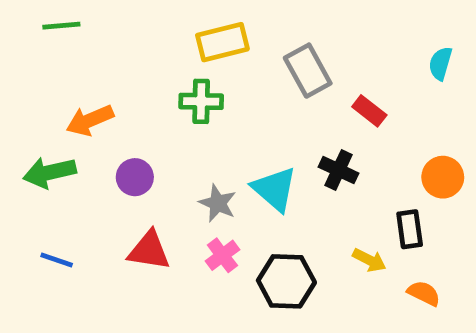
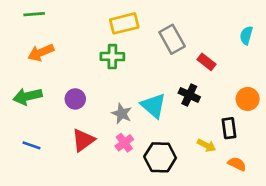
orange arrow: (90, 120) -> (41, 53), moved
red triangle: (149, 251) -> (83, 140), turned -45

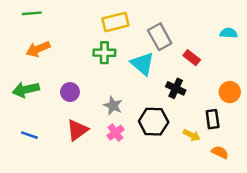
cyan semicircle: (246, 35) -> (229, 33), turned 77
cyan triangle: (153, 106) -> (142, 64), moved
black hexagon: (160, 157) -> (154, 122), moved

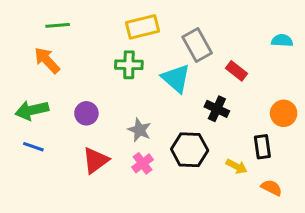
green line: (32, 13) -> (58, 25), moved
orange arrow: (38, 49) -> (47, 60), turned 70
blue line: (29, 135) -> (33, 147), moved

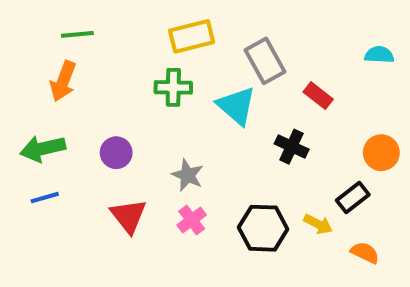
orange arrow: (47, 60) -> (63, 81), turned -116
blue line: (33, 147) -> (45, 198), turned -35
black rectangle: (262, 147) -> (353, 198), turned 60
black hexagon: (190, 150) -> (263, 228), moved
red triangle: (96, 160) -> (128, 216), turned -32

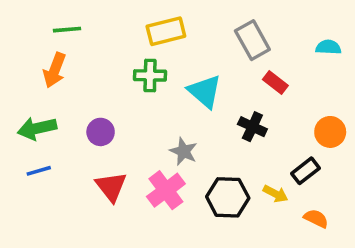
gray rectangle: (265, 61) -> (252, 40), moved
gray star: (188, 175) -> (184, 151), moved
pink cross: (192, 220) -> (166, 190), size x1.5

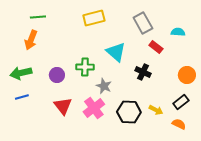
cyan semicircle: (328, 47) -> (178, 32), moved
green cross: (150, 75) -> (85, 67), moved
black rectangle: (305, 171) -> (181, 102), moved

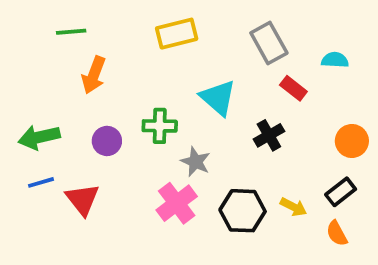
orange arrow: (31, 40) -> (94, 75), moved
black cross: (143, 72) -> (269, 135), turned 35
red triangle: (63, 106) -> (82, 199), moved
orange semicircle: (179, 124) -> (337, 233), turned -144

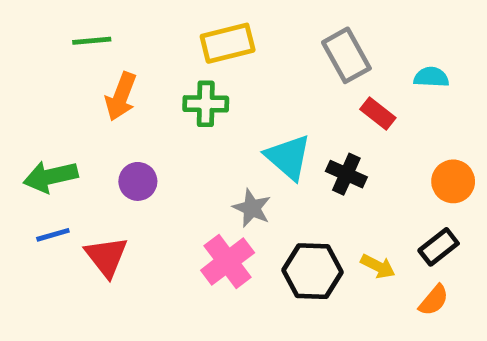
cyan triangle: (218, 98) -> (288, 157), moved
green cross: (160, 126) -> (206, 104), moved
black cross: (269, 135) -> (346, 174), turned -36
orange semicircle: (337, 233) -> (434, 300), turned -112

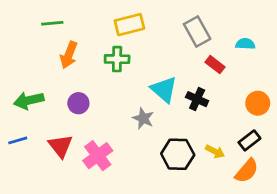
blue line: (53, 235) -> (18, 140), moved
pink cross: (228, 261) -> (98, 156), moved
orange semicircle: (434, 300) -> (247, 171), size x1.4

